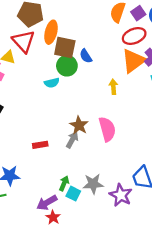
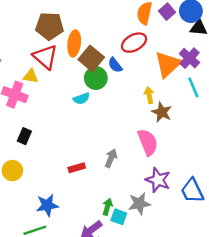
red ellipse: (134, 36) -> (134, 43), moved
brown square: (65, 48) -> (91, 58), turned 35
brown star: (79, 125) -> (162, 112), moved
purple star: (121, 195) -> (158, 180), moved

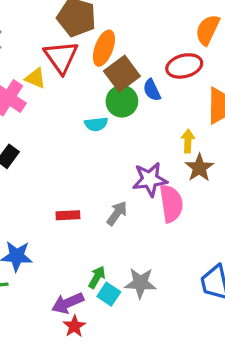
purple star: (158, 180) -> (150, 179), moved, turned 30

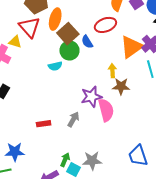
brown star: (199, 168) -> (121, 86), turned -30

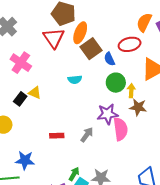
yellow triangle: (15, 42) -> (35, 93), moved
green circle: (69, 50) -> (116, 83), moved

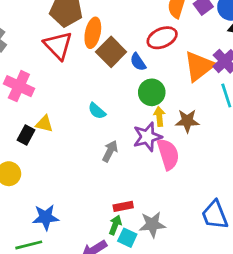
cyan semicircle: (75, 80) -> (97, 111), moved, turned 56
yellow arrow: (131, 91) -> (159, 116), moved
gray arrow: (87, 135) -> (110, 151), moved
red rectangle: (57, 136) -> (123, 206), moved

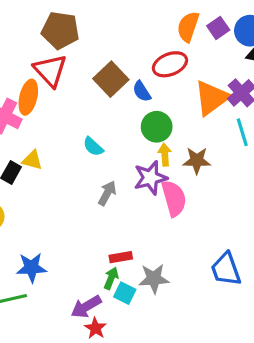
orange ellipse: (93, 33) -> (28, 97), moved

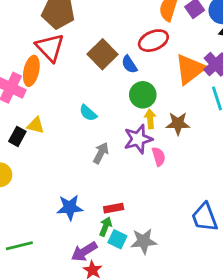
pink semicircle: (174, 198) -> (159, 157), size x0.6
blue star: (31, 268) -> (70, 208), moved
gray star: (154, 279) -> (144, 241), moved

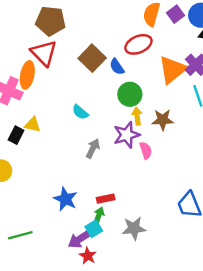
blue star: (70, 208) -> (65, 199), turned 30
cyan square: (117, 239) -> (94, 229), moved, turned 35

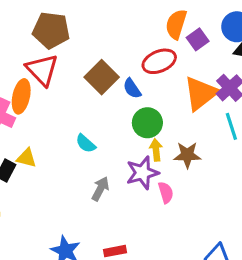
purple square: (175, 14) -> (198, 39), moved

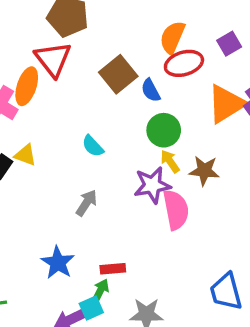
orange semicircle: (176, 24) -> (172, 37), moved
yellow arrow: (156, 150) -> (170, 161), turned -35
gray arrow: (100, 189) -> (86, 203), moved
pink semicircle: (166, 192) -> (176, 210), size x1.6

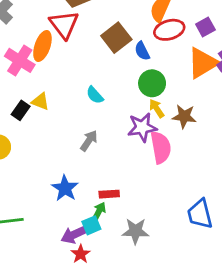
purple square: (229, 44) -> (205, 27), moved

